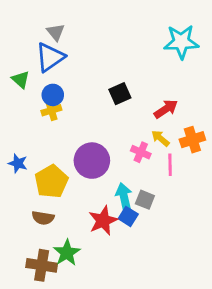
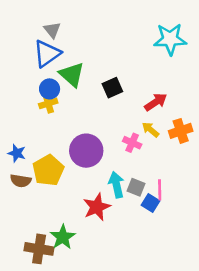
green triangle: (21, 80) -> (72, 75), moved, size x1.5
pink line: (170, 165) -> (160, 190), moved
blue square: (128, 216) -> (150, 203), moved
brown semicircle: (43, 218) -> (21, 181), moved

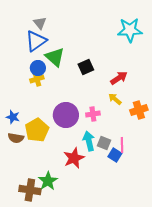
orange cross: (181, 131) -> (139, 110), moved
pink cross: (132, 143) -> (93, 114), moved, turned -32

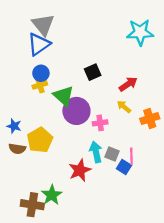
gray triangle: (40, 23) -> (43, 25), size x1.6
green triangle: (55, 57) -> (64, 96), moved
purple circle: (66, 115) -> (76, 111), moved

